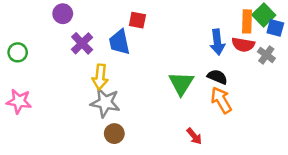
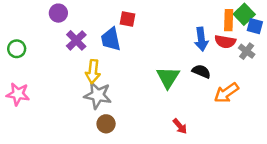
orange arrow: (221, 100) -> (226, 93), moved, turned -95

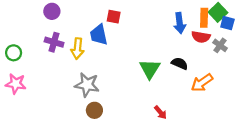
blue arrow: (201, 39) -> (180, 23), moved
purple cross: (76, 40) -> (54, 42), moved, turned -30
green circle: (17, 49) -> (14, 53), moved
yellow arrow: (93, 71) -> (77, 49), moved

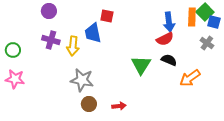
red semicircle: (201, 37) -> (165, 39), moved, turned -36
red arrow: (160, 112) -> (119, 106), moved, turned -56

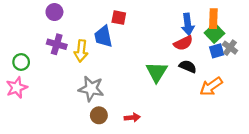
green square: (205, 12) -> (214, 33), moved
blue square: (214, 22) -> (217, 51), moved, turned -32
green circle: (13, 50) -> (21, 62), moved
pink star: (15, 79) -> (17, 88), turned -30

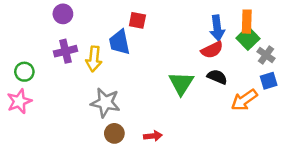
purple cross: (57, 44) -> (66, 51), turned -30
blue square: (217, 51) -> (269, 81), moved

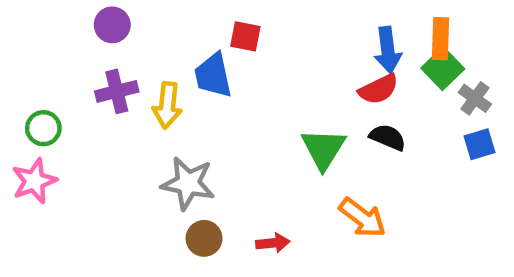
orange arrow: (244, 100) -> (362, 218), moved, turned -108

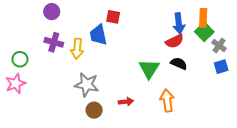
purple cross: (117, 91) -> (54, 42), turned 30
orange arrow: (362, 218) -> (167, 101), turned -135
red arrow: (273, 243) -> (126, 102), moved

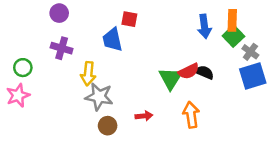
red semicircle: (175, 41) -> (189, 71), moved
yellow arrow: (77, 49) -> (88, 74), moved
blue square: (221, 67) -> (253, 76), size x1.6

